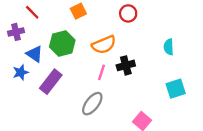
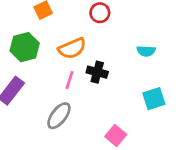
cyan semicircle: (169, 47) -> (146, 51), turned -84
black cross: (126, 65) -> (97, 72), turned 30

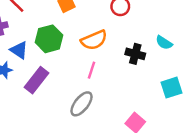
cyan semicircle: (146, 51) -> (164, 43), turned 30
black cross: (97, 72) -> (135, 54), moved

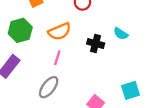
cyan square: (172, 88) -> (130, 90), moved

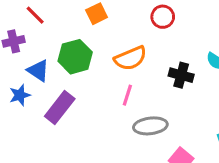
gray ellipse: (49, 87) -> (150, 126), moved, turned 45

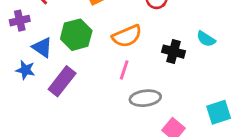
blue star: (20, 95) -> (25, 70), turned 30

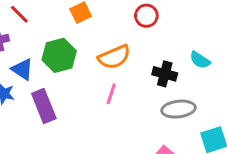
purple rectangle: (62, 81) -> (44, 106), turned -60
gray ellipse: (145, 98) -> (178, 109), moved

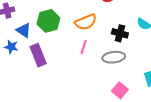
gray ellipse: (178, 109) -> (114, 57), moved

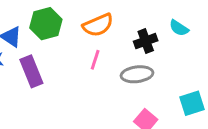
black cross: (120, 33) -> (146, 41), turned -35

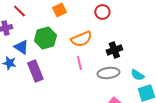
cyan semicircle: (179, 28) -> (137, 75), moved
pink line: (95, 60) -> (79, 63), turned -32

